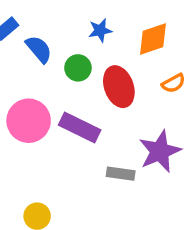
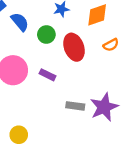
purple rectangle: (80, 128) -> (48, 75), size x0.6
purple star: (160, 151) -> (104, 107), moved

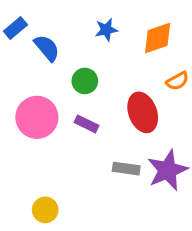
green circle: (46, 34) -> (85, 81), moved
red ellipse: (74, 47) -> (143, 112), moved

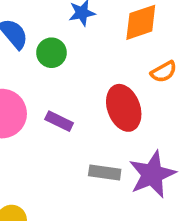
green circle: (85, 81) -> (51, 53), moved

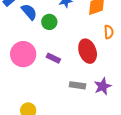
orange semicircle: (164, 72) -> (109, 32), turned -64
purple star: (152, 174) -> (103, 86), size x0.7

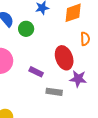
purple rectangle: (53, 58) -> (36, 72), moved
purple star: (103, 86) -> (78, 79), moved, turned 30

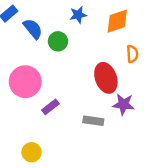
purple rectangle: (36, 72) -> (50, 107), moved, turned -64

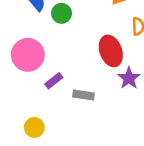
purple star: (124, 104) -> (129, 78), turned 30
gray rectangle: (93, 121) -> (84, 95), moved

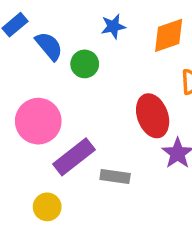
purple rectangle: (54, 81) -> (74, 157), size x1.6
yellow circle: (34, 127) -> (47, 207), moved

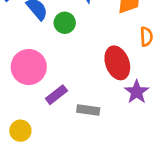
purple rectangle: (74, 157) -> (56, 95), size x0.7
yellow circle: (47, 207) -> (20, 131), moved

